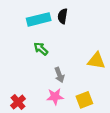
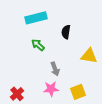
black semicircle: (63, 16) -> (66, 32), moved

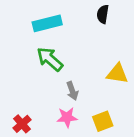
black semicircle: (66, 32) -> (103, 14), moved
green arrow: (38, 45) -> (50, 59), size x1.5

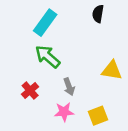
cyan rectangle: (47, 23) -> (45, 23), turned -40
red cross: (22, 124) -> (30, 91), moved

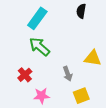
gray arrow: (69, 87) -> (68, 74), moved
pink star: (64, 112) -> (42, 96), moved

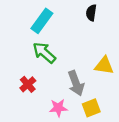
gray arrow: (68, 74) -> (76, 83), size x1.5
pink star: (42, 96) -> (58, 108), moved

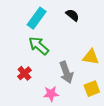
black semicircle: (91, 13) -> (72, 15), moved, turned 120
yellow square: (91, 108) -> (92, 89), moved

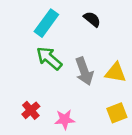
gray arrow: (66, 72) -> (84, 71), moved
red cross: (24, 73) -> (31, 110), moved

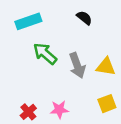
cyan rectangle: (46, 23) -> (28, 21), moved, turned 35
red cross: (31, 110) -> (28, 112), moved

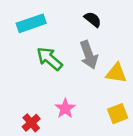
gray arrow: (77, 65) -> (89, 55), moved
pink star: (59, 110) -> (65, 108), moved, turned -30

